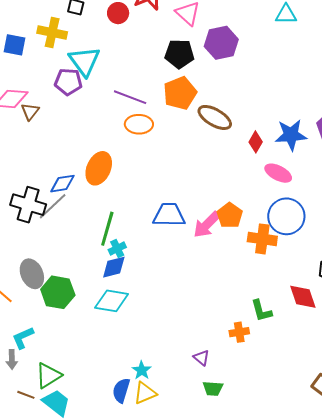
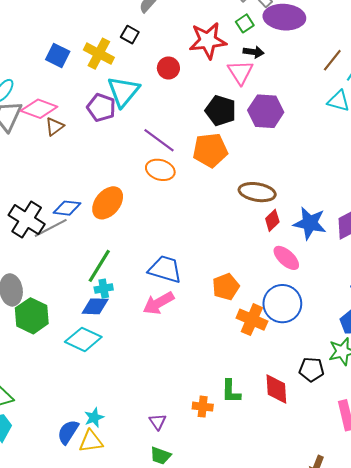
red circle: (118, 13) -> (168, 68), moved
brown ellipse: (215, 117) -> (257, 192), moved, turned -36
pink arrow: (207, 225) -> (158, 303), moved

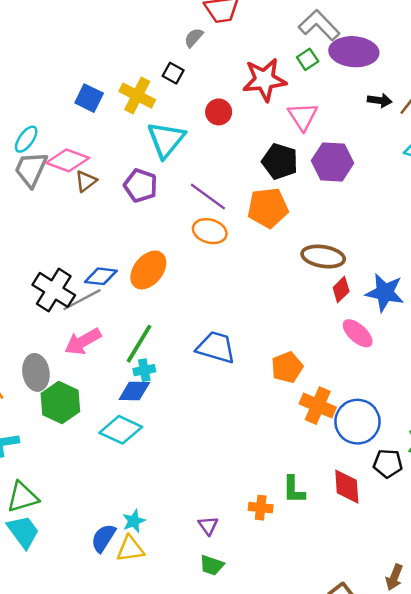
black arrow: (254, 52) -> (380, 100), moved
purple pentagon: (101, 107) -> (141, 186), moved
pink arrow: (158, 303) -> (83, 342), moved
blue circle: (282, 304) -> (357, 422), moved

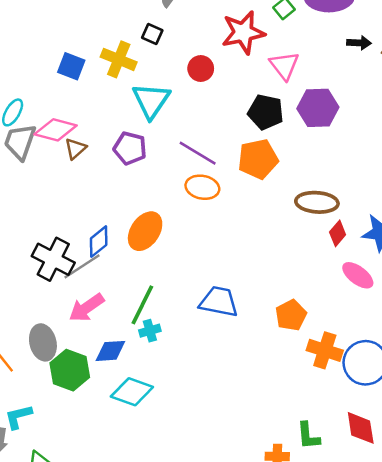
blue diamond: (101, 276) -> (99, 242), turned -40
blue diamond: (134, 391) -> (110, 351), moved

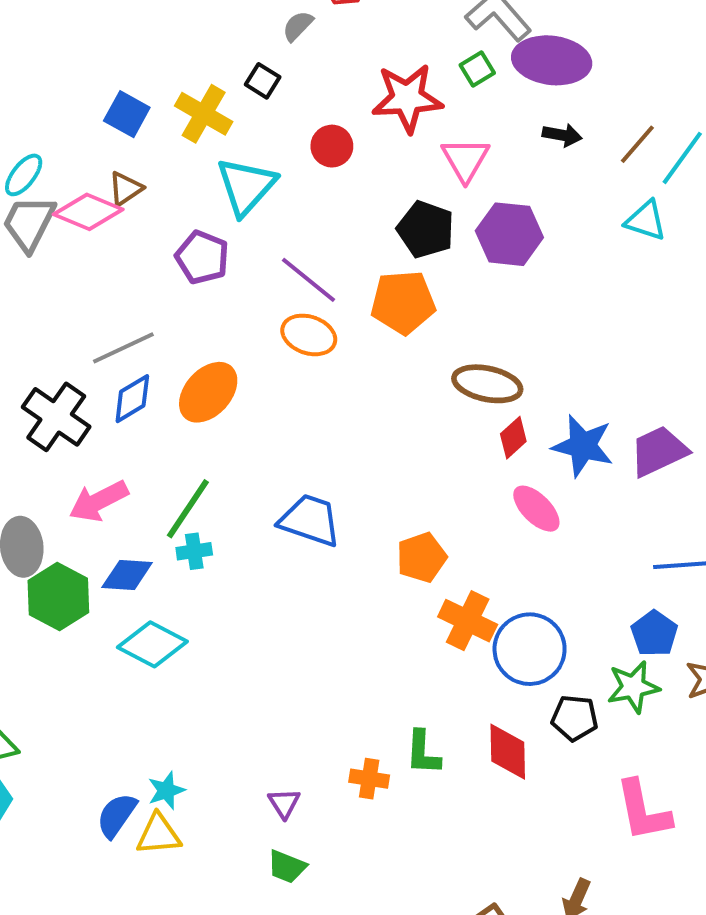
black arrow: (359, 43) -> (562, 135), moved
brown triangle: (75, 149) -> (126, 189), moved
gray line: (82, 266) -> (123, 348), moved

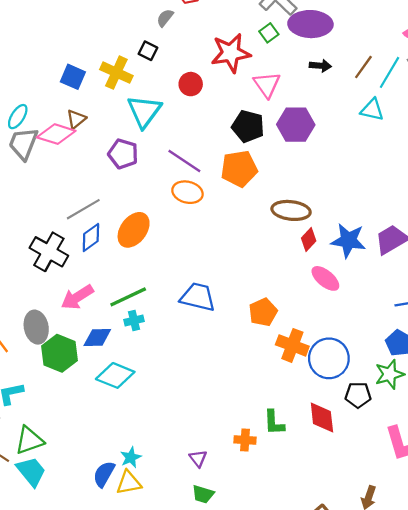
green line: (188, 509) -> (128, 297), turned 36

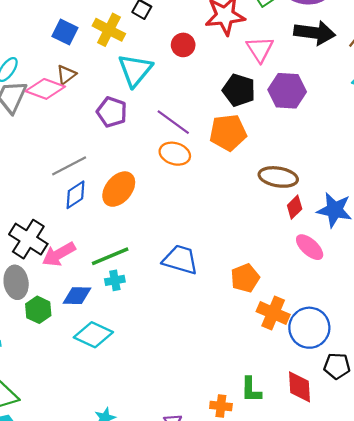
black arrow: (320, 66) -> (315, 33), size x1.8
black cross: (49, 252) -> (28, 239), moved
green hexagon: (60, 353) -> (38, 310), size x0.7

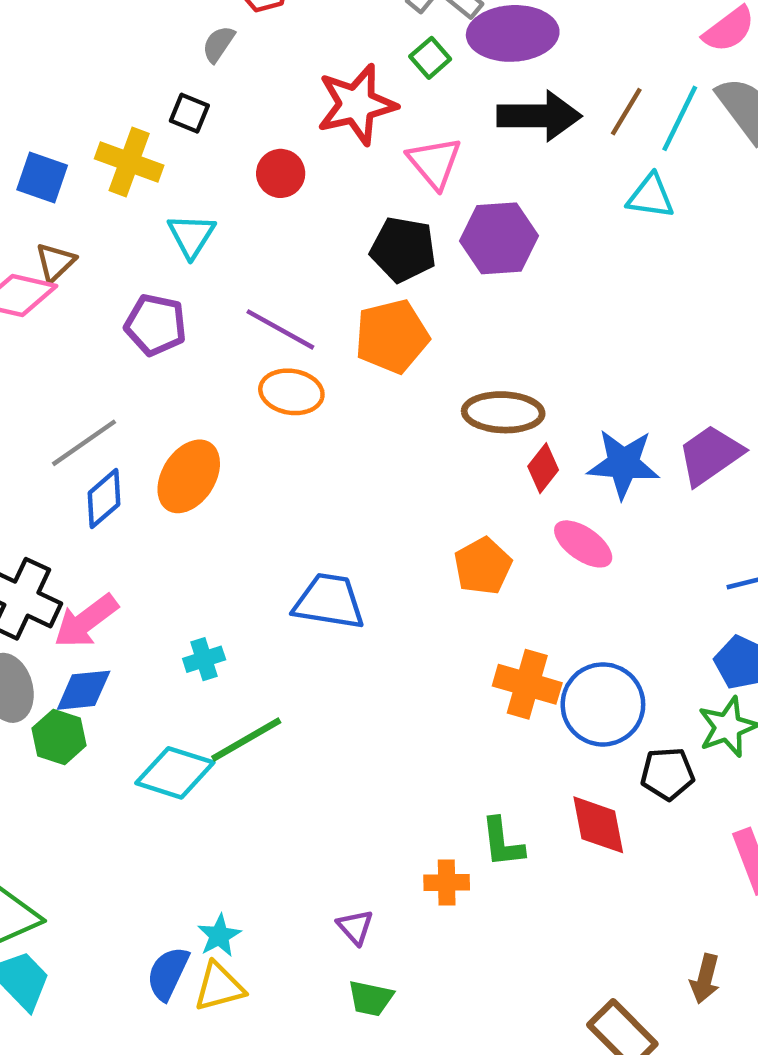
cyan triangle: (135, 70) -> (191, 236), size x0.7
green line: (110, 256) -> (246, 740), moved
orange pentagon: (245, 278) -> (483, 566), moved
blue diamond: (77, 296) -> (84, 690), moved

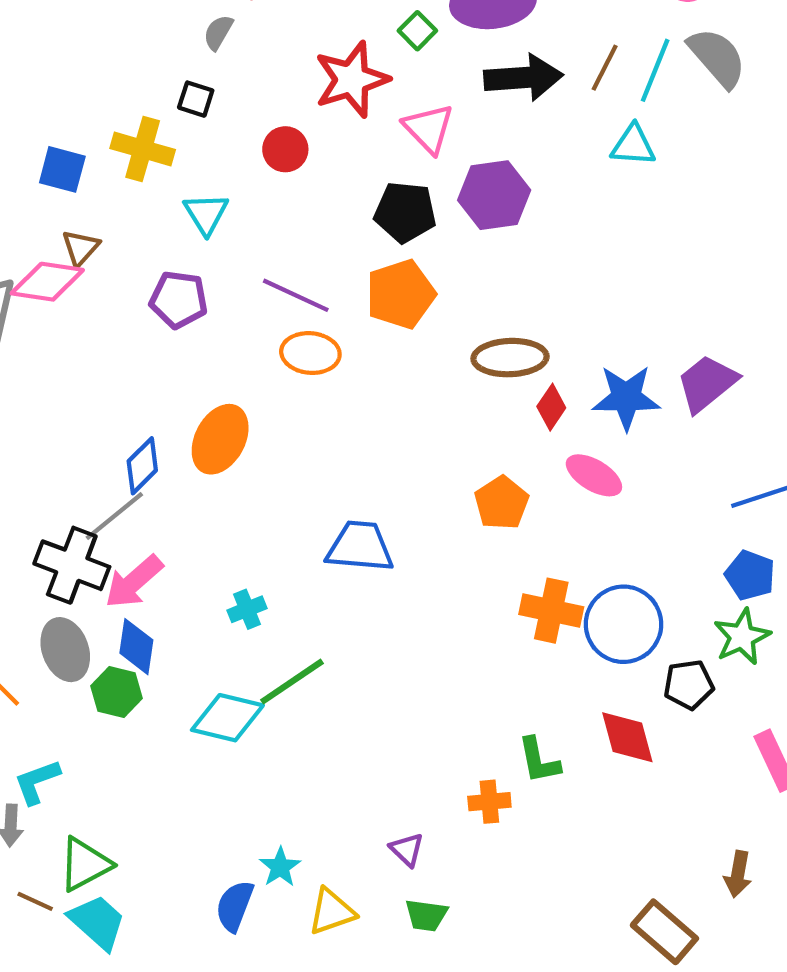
gray line: (84, 443) -> (114, 516), moved
blue diamond: (84, 690) -> (136, 647), turned -72
yellow triangle: (219, 987) -> (332, 912), moved

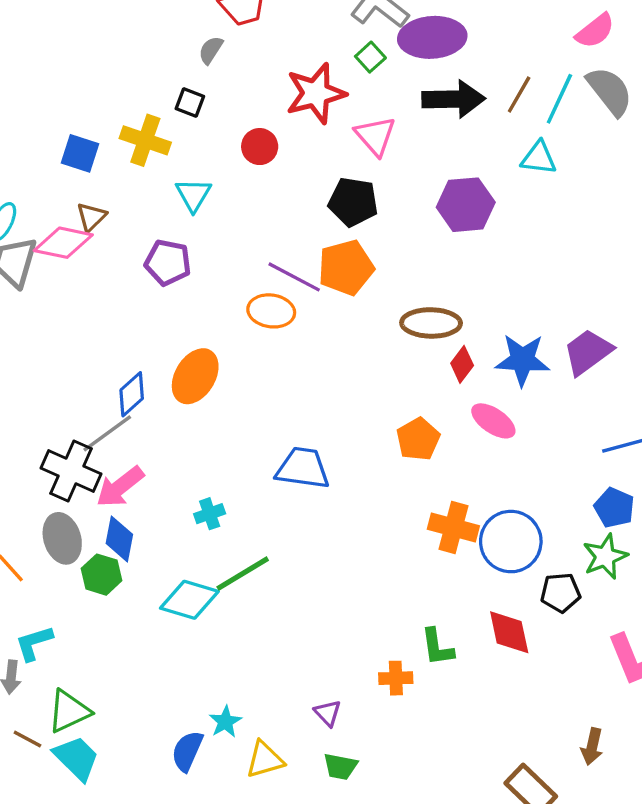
purple hexagon: (494, 195) -> (466, 205), moved
purple line: (296, 295) -> (294, 277), moved

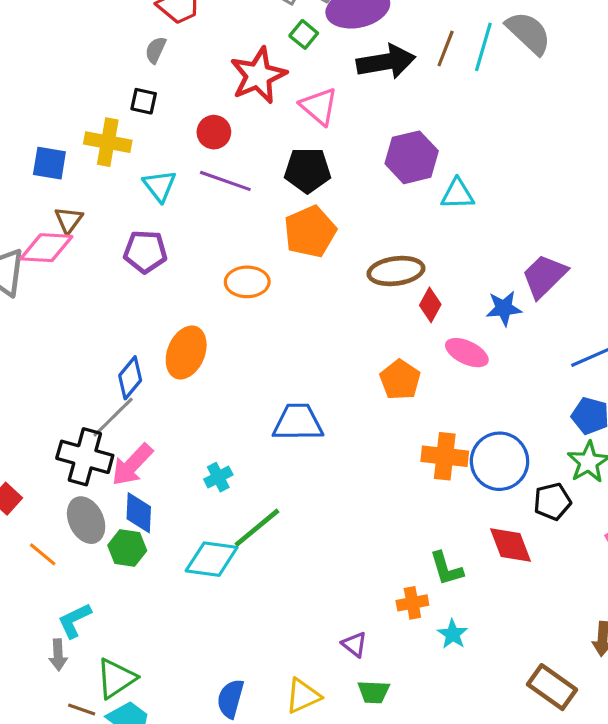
cyan triangle: (539, 158) -> (457, 194), moved
purple line: (294, 277) -> (225, 181), moved
blue star: (522, 360) -> (504, 308), moved, size x0.7
cyan star: (225, 722) -> (453, 634), moved

